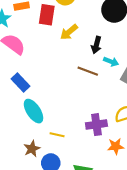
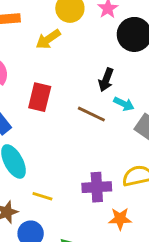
red rectangle: (47, 15) -> (40, 97), moved
yellow arrow: (69, 32) -> (48, 39), moved

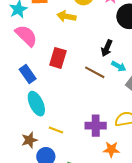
yellow arrow: (48, 39) -> (66, 16), turned 42

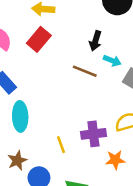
red rectangle: (58, 58) -> (39, 39), moved, turned 30
cyan ellipse: (36, 104) -> (20, 116), turned 30
yellow line: (56, 130) -> (61, 145), moved, turned 56

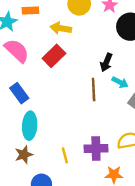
brown line: (85, 71) -> (94, 90), turned 60
brown star: (17, 161) -> (24, 155), moved

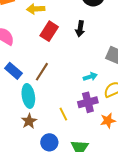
red rectangle: (54, 56) -> (49, 31), moved
cyan arrow: (120, 82) -> (90, 77), moved, turned -32
brown line: (94, 90) -> (42, 72), moved, turned 48

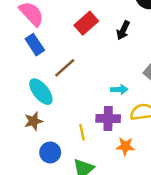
blue rectangle: (14, 71) -> (35, 45), moved
cyan ellipse: (28, 96) -> (41, 92), turned -45
yellow line: (63, 114) -> (82, 132), moved

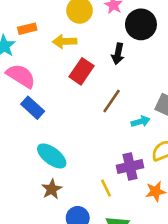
black arrow: (123, 30) -> (118, 54), moved
brown line: (65, 68) -> (112, 101), moved
cyan arrow: (119, 89) -> (141, 121), moved

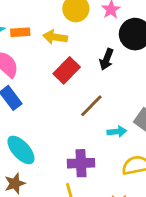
orange rectangle: (27, 29) -> (20, 32), moved
purple cross: (130, 167) -> (81, 163), moved

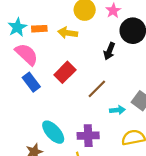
red rectangle: (67, 70) -> (65, 72), moved
cyan ellipse: (21, 150) -> (53, 132), moved

